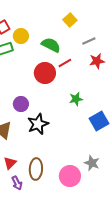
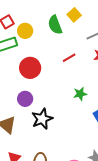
green semicircle: (51, 45) -> (55, 25), moved, turned -138
red circle: (45, 73) -> (30, 68), moved

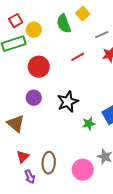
green star: (80, 94) -> (89, 124), moved
black star: (42, 119) -> (68, 102), moved

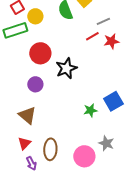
red line: (78, 57) -> (92, 36), moved
black star: (68, 102) -> (66, 68), moved
brown triangle: (16, 124) -> (27, 115), moved

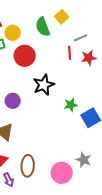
red line: (92, 36) -> (70, 53), turned -64
red circle: (40, 53) -> (25, 56), moved
green star: (90, 110) -> (71, 105), moved

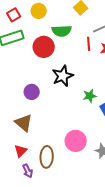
green semicircle: (43, 27) -> (62, 31), moved, turned -72
yellow circle: (13, 33) -> (39, 11), moved
pink circle: (62, 173) -> (76, 141), moved

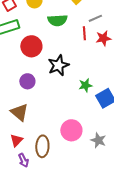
red circle: (44, 47) -> (31, 46), moved

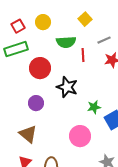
red line: (84, 33) -> (83, 55), moved
black star: (58, 65) -> (67, 87), turned -30
pink circle: (71, 130) -> (80, 136), moved

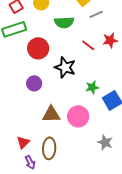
gray line: (104, 40) -> (96, 14), moved
red line: (83, 55) -> (88, 45), moved, turned -48
brown triangle: (28, 134) -> (51, 114), moved, turned -42

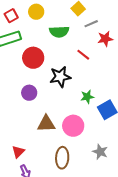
red star: (110, 40) -> (105, 39), moved
black star: (65, 67) -> (60, 77), turned -30
brown ellipse: (49, 148) -> (62, 158), moved

